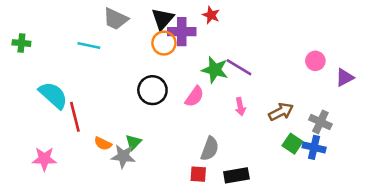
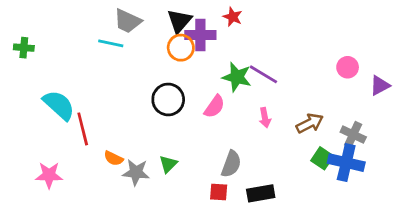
cyan line: (89, 46) -> (111, 43), moved
green triangle: (133, 142) -> (168, 164), moved
blue cross: (314, 147) -> (346, 163), size x1.4

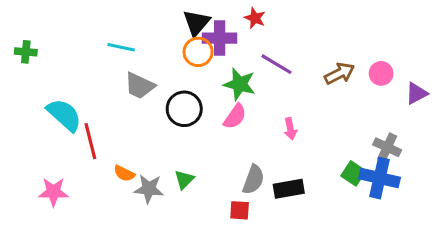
gray trapezoid: (128, 21) -> (140, 86), moved
purple line: (263, 74) -> (276, 64), moved
green star: (237, 77) -> (240, 84), moved
brown arrow: (310, 123) -> (340, 73), moved
black rectangle: (261, 193) -> (289, 189), moved

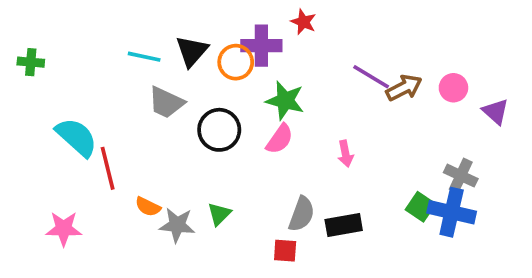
black triangle: (196, 23) -> (192, 51), moved
purple line: (276, 64) -> (371, 77), moved
purple triangle: (416, 93) -> (496, 112), turned -50

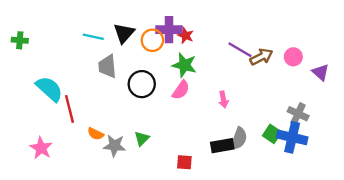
red star: (303, 22) -> (186, 36), moved
gray trapezoid: (166, 102) -> (107, 66), turned 60
gray semicircle: (302, 214) -> (239, 139), moved
pink star: (64, 229) -> (41, 148), turned 30

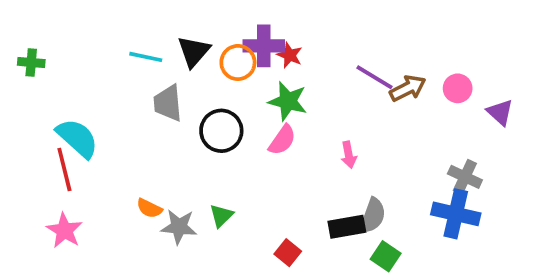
red line: (69, 109) -> (64, 170), moved
green square: (272, 134) -> (386, 256), moved
red square: (184, 162) -> (288, 253), turned 35

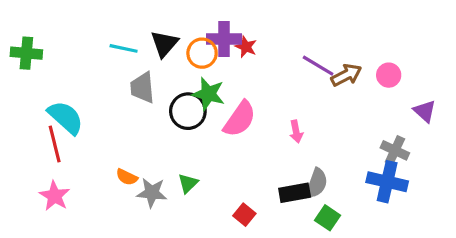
green cross: (31, 62) -> (26, 53), size x1.4
green star: (288, 101) -> (208, 94), moved
purple triangle: (500, 112) -> (425, 111), moved
pink semicircle: (282, 140) -> (240, 119), size x1.4

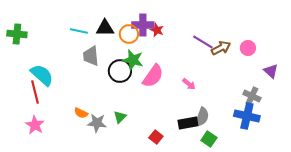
black triangle: (164, 44) -> (105, 28), turned 48
pink arrow: (296, 132) -> (189, 84), turned -40

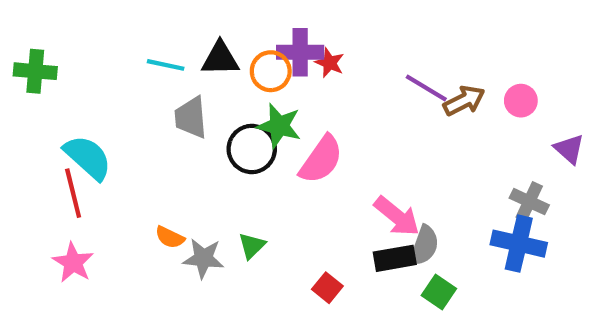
pink arrow: (189, 84) -> (397, 216), moved, size x1.6

